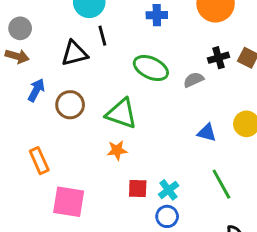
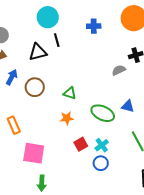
green ellipse: (151, 68) -> (103, 113), moved
green triangle: (122, 114) -> (70, 93), size x0.6
red square: (138, 189) -> (81, 144), turned -32

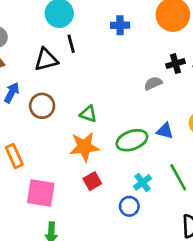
green ellipse: (103, 113) -> (132, 140), turned -45
orange star: (67, 118) -> (84, 147), size x1.6
red square: (81, 144) -> (92, 181), moved
cyan cross: (102, 145) -> (142, 182), moved

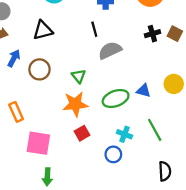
black line: (71, 44) -> (94, 29), moved
gray semicircle: (153, 83) -> (110, 50), moved, size x1.5
green triangle: (88, 114) -> (79, 76), turned 32
cyan cross: (142, 182) -> (125, 134), turned -32

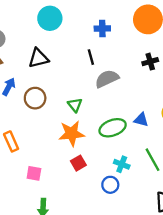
pink square: (38, 143) -> (34, 173), size x0.6

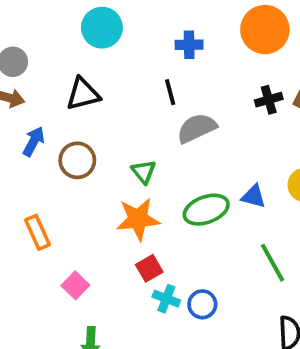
cyan cross: (122, 164) -> (166, 299), moved
pink square: (34, 173) -> (75, 285), turned 35

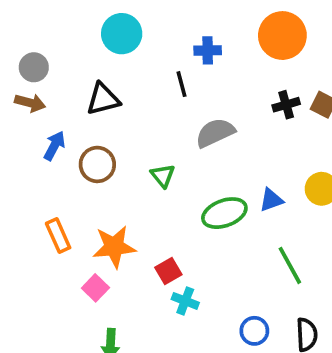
black line: (170, 92) -> (181, 84), moved
blue triangle: (254, 196) -> (271, 200), turned -35
orange star: (138, 219) -> (114, 247), moved
blue circle: (202, 304) -> (254, 331), moved

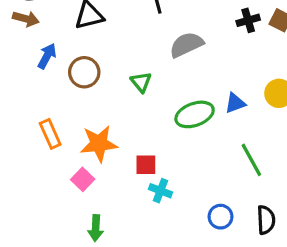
red square: (168, 271) -> (146, 165), turned 30

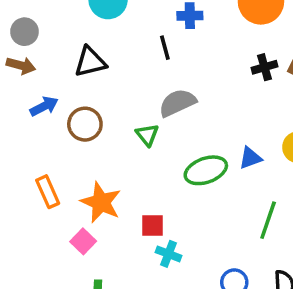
gray semicircle: (186, 45) -> (177, 103), moved
blue arrow: (47, 56) -> (44, 106), turned 35
orange star: (99, 144) -> (101, 202), turned 30
green line: (251, 160) -> (268, 220), turned 48

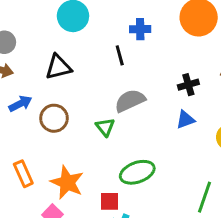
black cross: (265, 67) -> (188, 85), moved
blue triangle: (250, 158) -> (185, 120), moved
green ellipse: (206, 170) -> (137, 172), moved

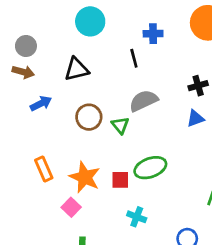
brown circle: (54, 118) -> (89, 117), moved
red square: (109, 201) -> (120, 180), moved

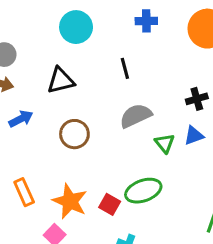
blue cross: (153, 34) -> (146, 21), moved
green triangle: (120, 125) -> (165, 143), moved
red square: (120, 180) -> (110, 204), turned 30

